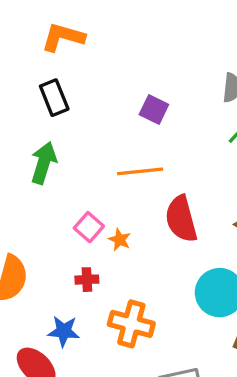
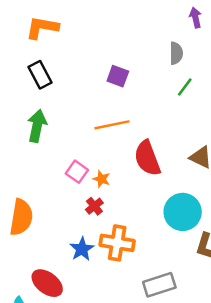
red cross: (87, 280) -> (94, 206), moved, turned -30
blue star: (64, 331) -> (82, 249), moved, turned -30

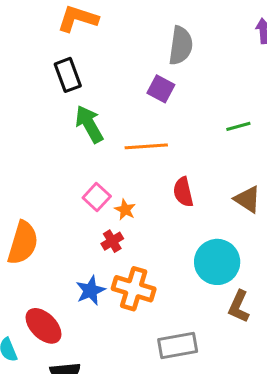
gray semicircle: (176, 53) -> (181, 46), moved, size x1.4
green line: (185, 87) -> (238, 126), moved, turned 30
green arrow: (37, 126) -> (89, 124), moved, turned -48
red semicircle: (147, 158) -> (183, 192), size x0.7

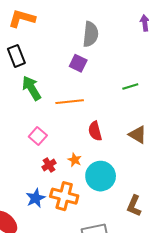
orange star: (125, 210) -> (75, 160), moved
cyan circle: (217, 262) -> (101, 176), moved

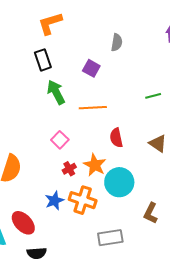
orange L-shape: (22, 18) -> (50, 23), turned -36
gray semicircle: (90, 34) -> (117, 42), size x0.7
purple square: (78, 63) -> (91, 68), moved
orange star: (75, 160) -> (95, 165), size x1.6

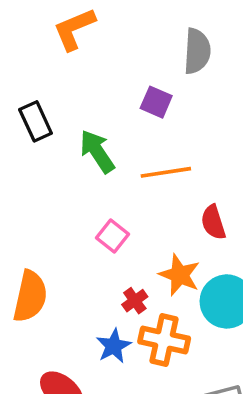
gray semicircle: (117, 42) -> (197, 51), size x1.4
black rectangle: (43, 60) -> (36, 121), moved
red cross: (69, 169) -> (135, 301), moved

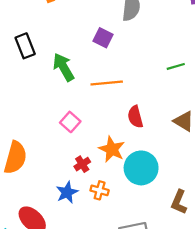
orange cross: (164, 340) -> (100, 190), size x0.6

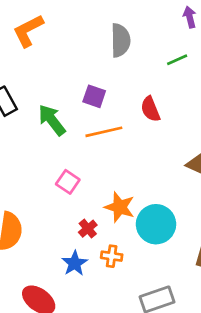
purple square: (103, 38) -> (94, 96), moved
green line: (176, 66) -> (177, 60), moved
red semicircle: (135, 117) -> (150, 109), moved

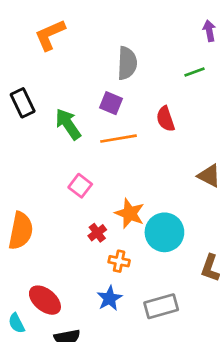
gray semicircle: (120, 40) -> (127, 63), moved
blue star: (75, 263) -> (109, 298), moved

